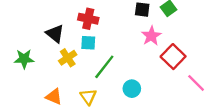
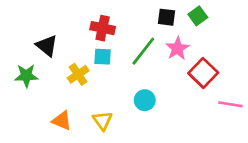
black triangle: (55, 34) -> (47, 46), moved
green line: (104, 67) -> (143, 51), moved
pink line: (196, 83) -> (230, 104), turned -36
cyan circle: (132, 89) -> (145, 100), moved

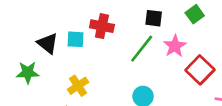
black square: (166, 17) -> (154, 18), moved
cyan square: (103, 57) -> (75, 39), moved
yellow cross: (78, 74) -> (78, 86), moved

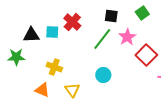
red cross: (102, 26) -> (72, 22), turned 30
black triangle: (48, 43) -> (31, 35), turned -42
yellow cross: (78, 86) -> (54, 67), turned -35

